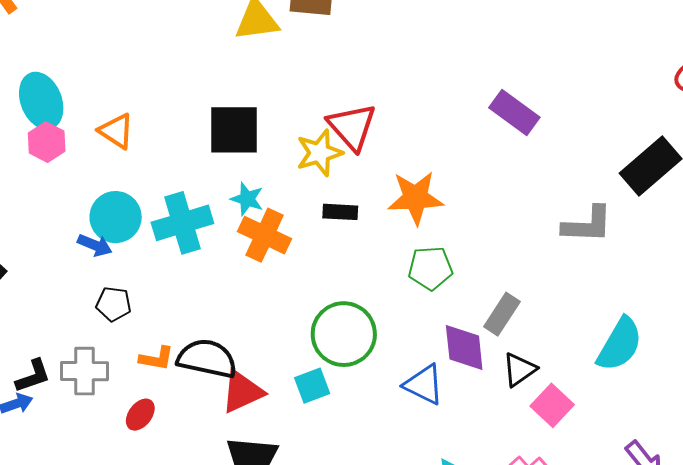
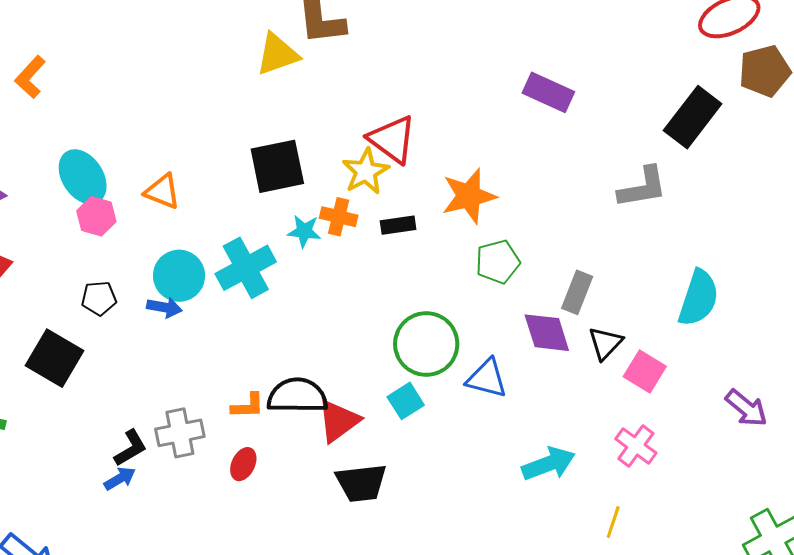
orange cross: (265, 235) -> (339, 217), moved, size x0.7
black pentagon: (114, 304) -> (99, 298), moved
blue triangle: (424, 385) -> (487, 378), moved

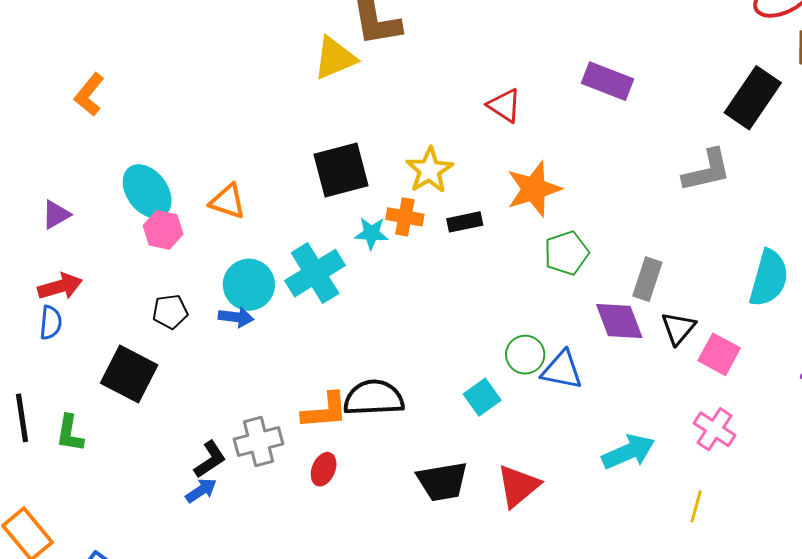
red triangle: (392, 139) -> (504, 105), moved, size x0.7
green circle: (426, 344) -> (525, 355), moved, size x0.6
orange L-shape: (248, 406) -> (325, 411), size x1.4
red triangle: (338, 421) -> (518, 486), moved

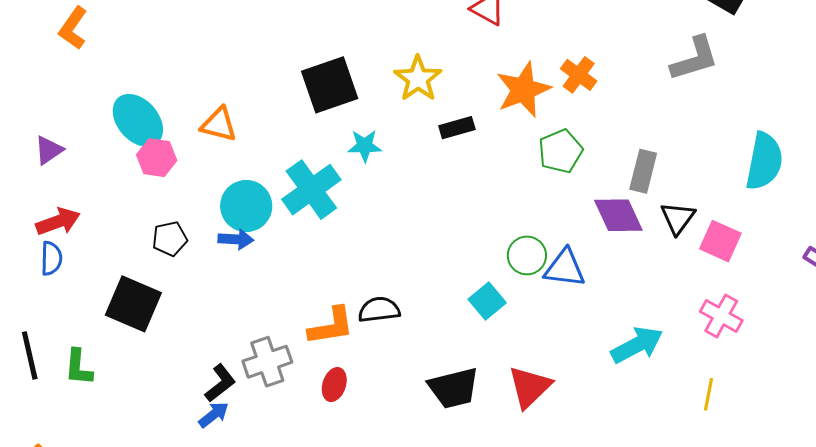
orange cross: (405, 217) -> (579, 75), moved, turned 30
black semicircle: (374, 398) -> (379, 310), size x0.7

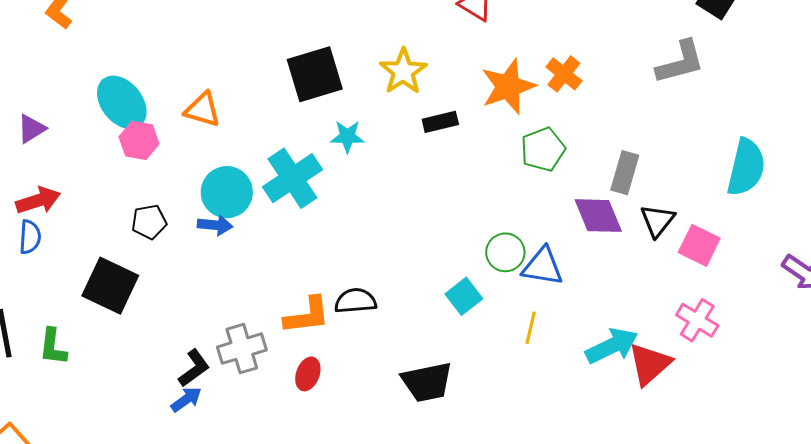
red triangle: (530, 387) -> (650, 364), moved
yellow line: (708, 394) -> (531, 328), moved

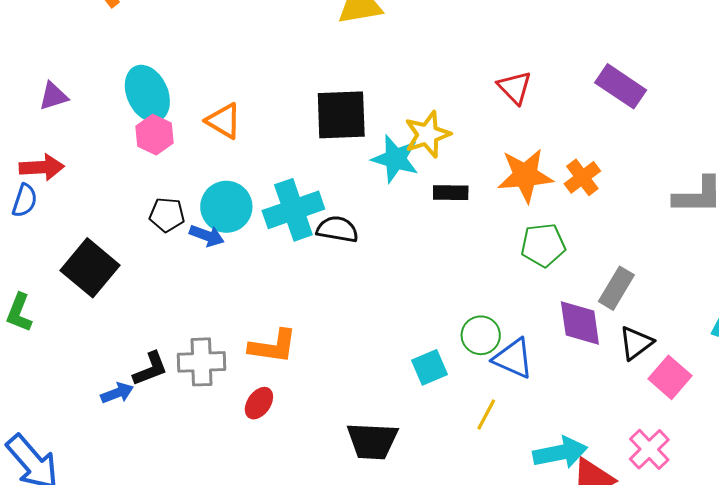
cyan star: (347, 136) -> (395, 159), moved, size x1.4
black pentagon: (149, 222) -> (167, 215), moved
black semicircle: (355, 301) -> (337, 229), moved
blue arrow: (186, 399) -> (117, 393), moved

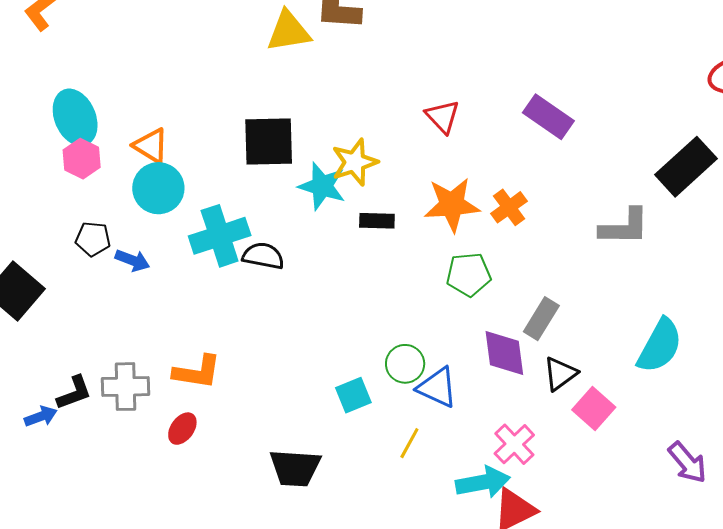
cyan circle: (226, 207) -> (158, 188), moved
pink cross: (649, 449) -> (514, 444), moved

